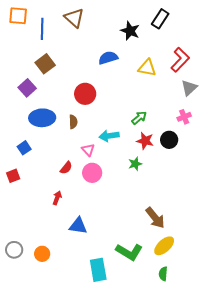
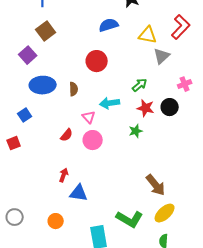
gray triangle: (189, 88) -> (162, 56), moved
red circle: (85, 94) -> (97, 61), moved
red arrow: (57, 198) -> (64, 175), moved
orange circle: (42, 254) -> (56, 221), moved

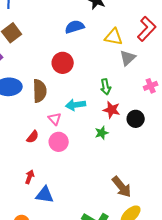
green arrow: (140, 85) -> (106, 87), turned 119
brown semicircle: (74, 89) -> (40, 91), size x1.6
black circle: (170, 107) -> (136, 119), moved

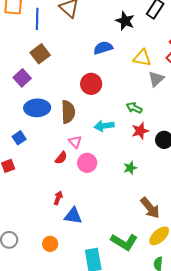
green arrow: (106, 87) -> (134, 108), turned 126
red star: (112, 110) -> (140, 131), turned -30
pink triangle: (55, 119) -> (75, 142), moved
green star: (102, 133) -> (130, 168), moved

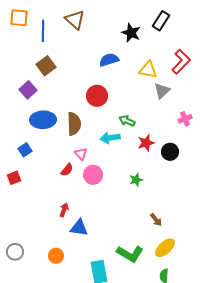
green arrow: (134, 108) -> (127, 121), moved
brown arrow: (150, 208) -> (156, 220), size x0.6

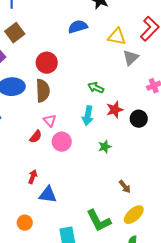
red circle: (97, 96) -> (47, 63), moved
cyan arrow: (110, 138) -> (88, 116), moved, turned -72
green L-shape: (130, 254) -> (99, 221), turned 32

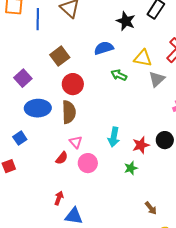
brown square: (15, 33) -> (60, 56), moved
green arrow: (96, 88) -> (119, 75), moved
red star: (115, 110) -> (141, 145), moved

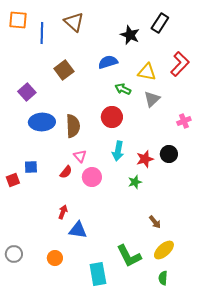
gray triangle: (157, 79) -> (152, 99), moved
red circle: (73, 84) -> (112, 117), moved
blue square: (20, 138) -> (31, 167), moved, turned 32

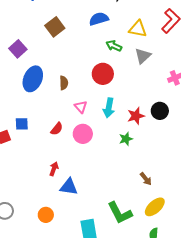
blue ellipse: (42, 122) -> (33, 79), turned -65
brown semicircle: (73, 126) -> (64, 83), size x0.6
pink triangle: (80, 156) -> (81, 107), moved

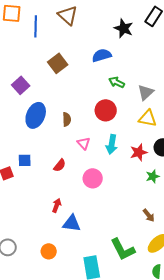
yellow triangle: (138, 29) -> (148, 118), moved
pink circle: (83, 134) -> (93, 178), moved
green star: (126, 139) -> (153, 176), moved

